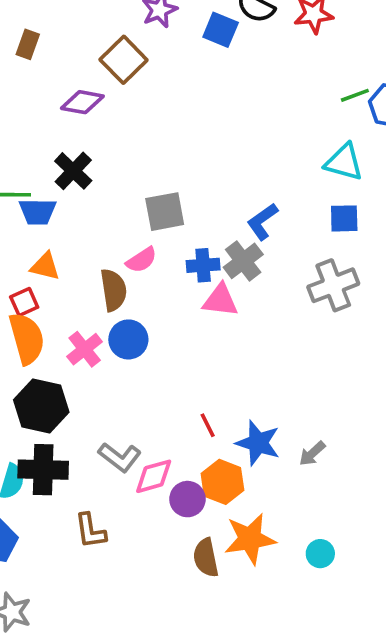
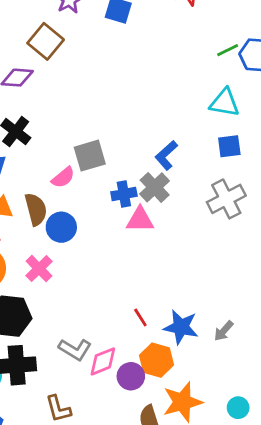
pink semicircle: (142, 260) -> (63, 177), moved
brown semicircle: (113, 290) -> (36, 209), moved
blue circle: (128, 339) -> (61, 227), moved

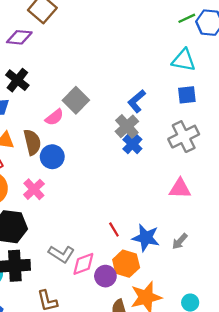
gray square: (90, 156) -> (76, 100), turned -30
blue cross: (124, 194) -> (132, 144), moved, turned -36
pink triangle: (140, 220) -> (180, 188), moved

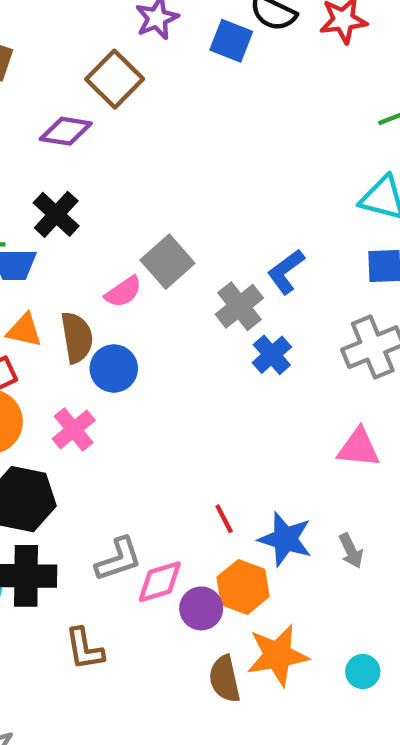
gray cross: (127, 126) -> (239, 306), moved
gray arrow: (180, 241) -> (351, 551), turned -72
gray L-shape: (61, 254) -> (118, 559), turned -55

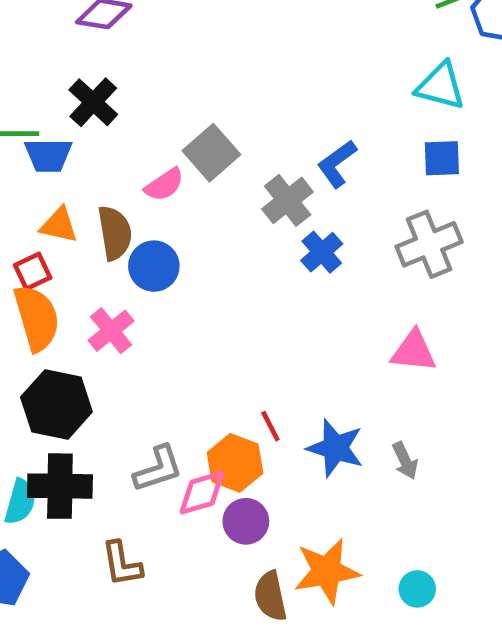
orange hexagon: (243, 587) -> (235, 463), moved

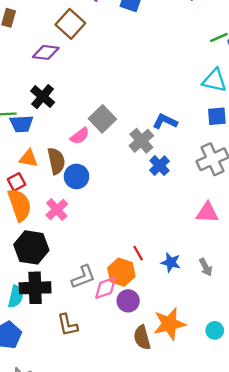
blue L-shape: (337, 164) -> (165, 121), turned 65
blue star: (335, 448) -> (171, 262), size x0.7

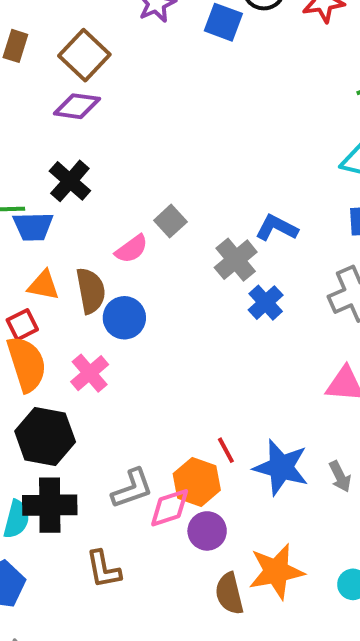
brown square: (70, 24) -> (84, 55), moved
gray square: (102, 119) -> (170, 221), size x0.7
blue star: (171, 262) -> (281, 467), size x1.6

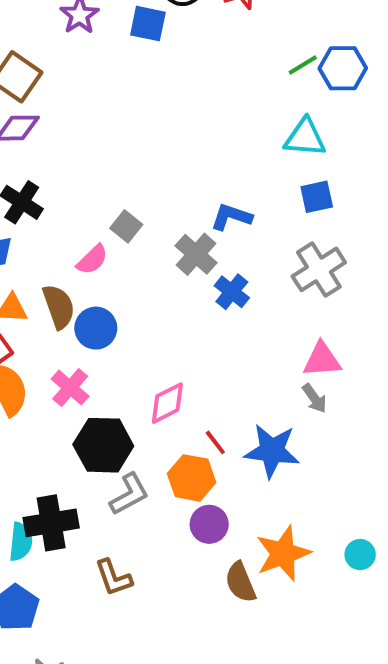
black hexagon: (45, 436) -> (103, 445), moved
gray arrow: (340, 477) -> (315, 398), moved
pink diamond: (170, 508) -> (167, 403), moved

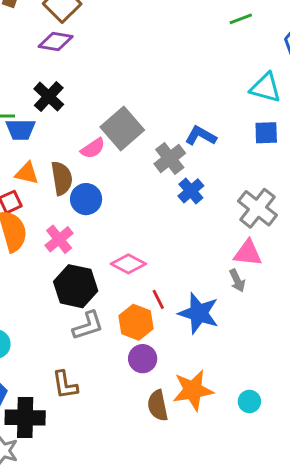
green line: (303, 65) -> (241, 19), moved
gray square: (126, 226) -> (122, 129), size x1.8
gray cross: (319, 269) -> (257, 208), moved, turned -30
pink diamond: (167, 403) -> (128, 264), turned 44
black cross: (51, 523) -> (25, 418), moved

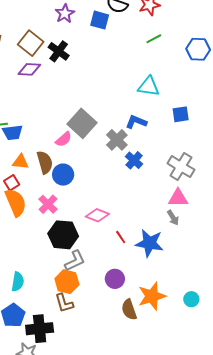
cyan triangle: (266, 88) -> (149, 86), moved
black cross: (49, 97) -> (59, 51), moved
orange hexagon: (136, 322) -> (67, 282), moved

